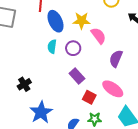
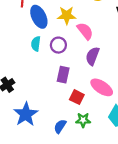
purple semicircle: (116, 59) -> (93, 56), moved
purple rectangle: (77, 76) -> (63, 75), turned 56

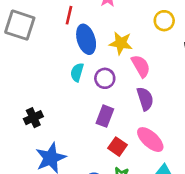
purple semicircle: (93, 56) -> (145, 99), turned 132

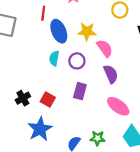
red square: (117, 147) -> (48, 100), moved

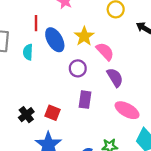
yellow star: (87, 31) -> (84, 36), turned -30
cyan semicircle: (54, 58) -> (28, 52), moved

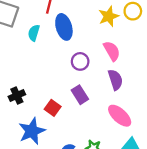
yellow star: (84, 36) -> (109, 16), moved
purple rectangle: (85, 100) -> (80, 95), turned -54
red square: (53, 113) -> (53, 108), moved

